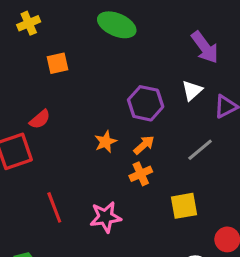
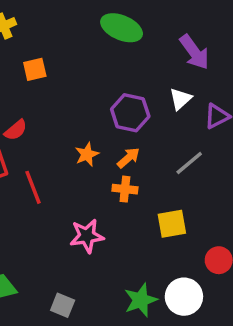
green ellipse: (117, 25) -> (122, 28), moved
orange cross: (141, 174) -> (125, 189), turned 30
red line: (54, 207) -> (33, 187), moved

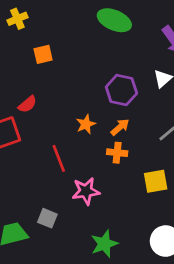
red line: (33, 187) -> (59, 158), moved
green star: (141, 300) -> (104, 244), moved
gray square: (63, 305) -> (47, 218), moved

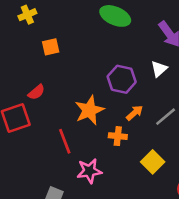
orange star: (86, 124) -> (89, 110), size x1.6
orange arrow: (120, 127) -> (135, 113), moved
yellow square: (156, 181) -> (153, 162), turned -35

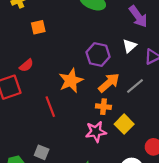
orange arrow: (135, 113) -> (109, 83), size x1.5
orange cross: (118, 136) -> (103, 107), moved
pink star: (89, 171) -> (96, 132), moved

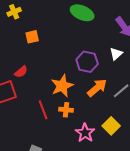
orange cross: (103, 107) -> (66, 110), moved
pink star: (96, 132) -> (85, 133), turned -30

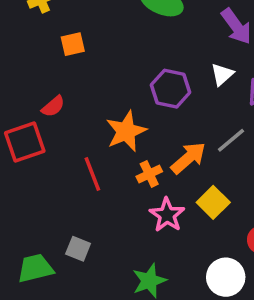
orange arrow: (97, 88) -> (188, 158), moved
orange cross: (66, 110) -> (149, 174), moved, turned -32

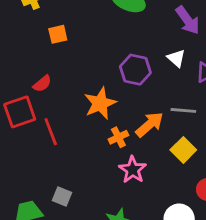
white triangle: (222, 74) -> (176, 58), turned -36
gray line: (231, 140) -> (183, 110), turned 45
red line: (92, 174) -> (51, 132), moved
yellow square: (213, 202) -> (183, 150), moved

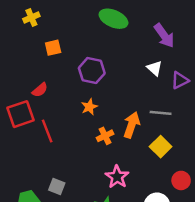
purple hexagon: (135, 70) -> (92, 71), moved
orange star: (100, 103) -> (89, 107), size x0.6
orange arrow: (149, 125) -> (132, 125), turned -30
pink star: (133, 170) -> (117, 177), moved

